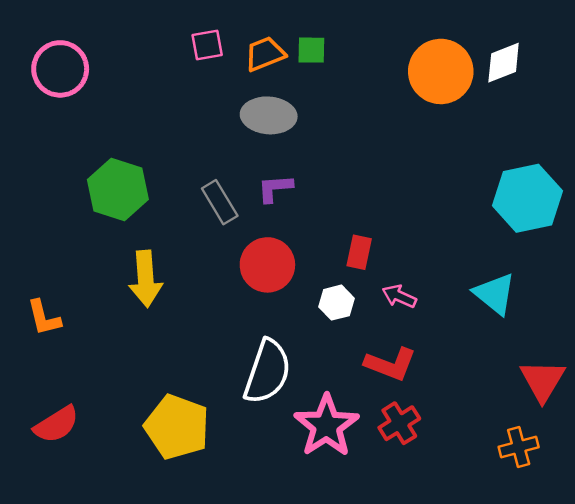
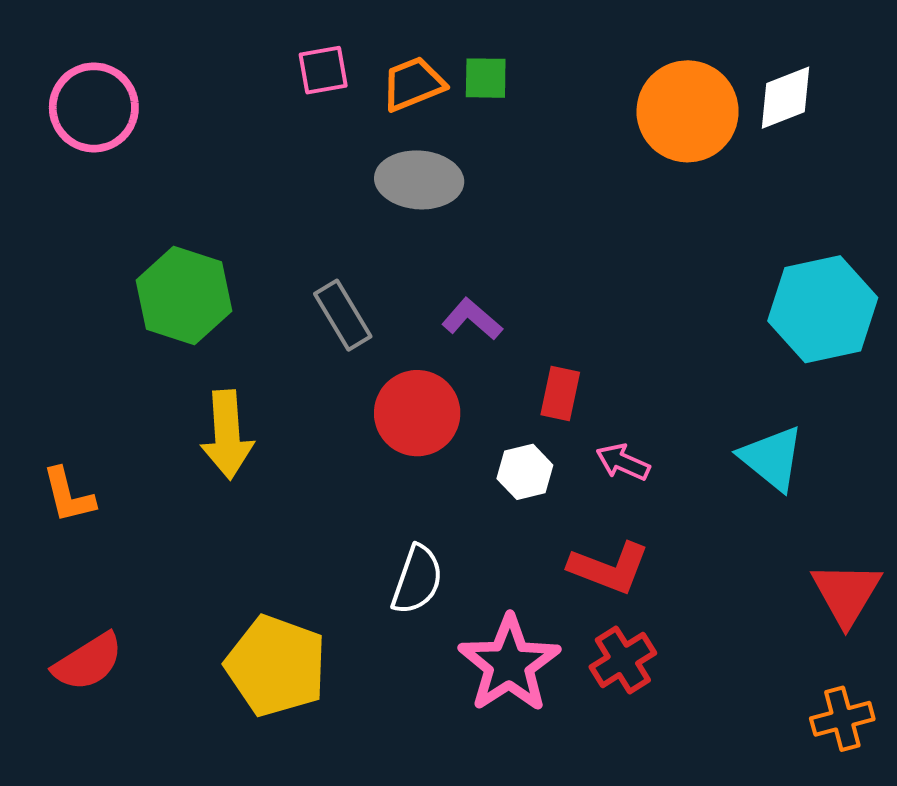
purple L-shape: (275, 188) -> (472, 319), moved, turned 45
white semicircle: (267, 372) -> (417, 580), size x0.7
orange cross: (519, 447) -> (842, 719), moved

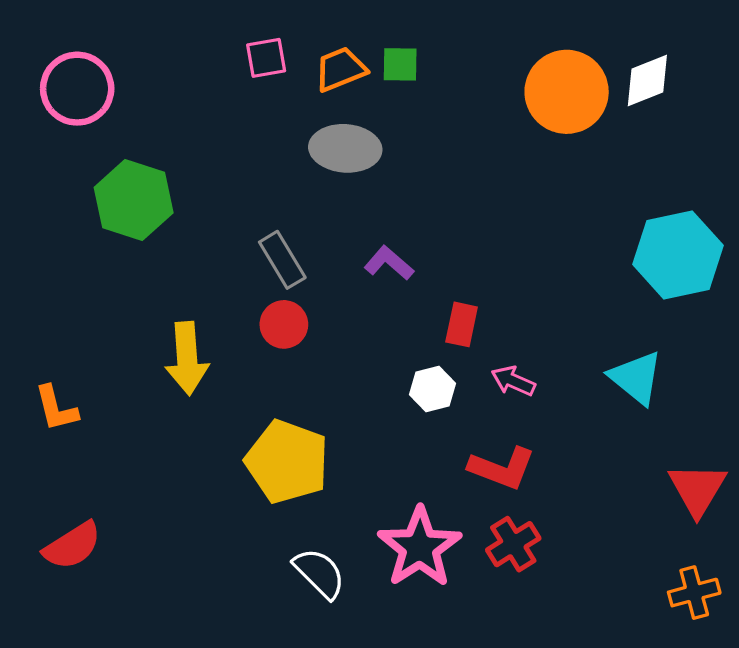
green hexagon: (184, 296) -> (134, 200), moved
red circle: (417, 413) -> (284, 324), moved, size x0.7
white semicircle: (417, 580) -> (319, 573), moved, turned -64
yellow pentagon: (276, 666) -> (287, 462), moved

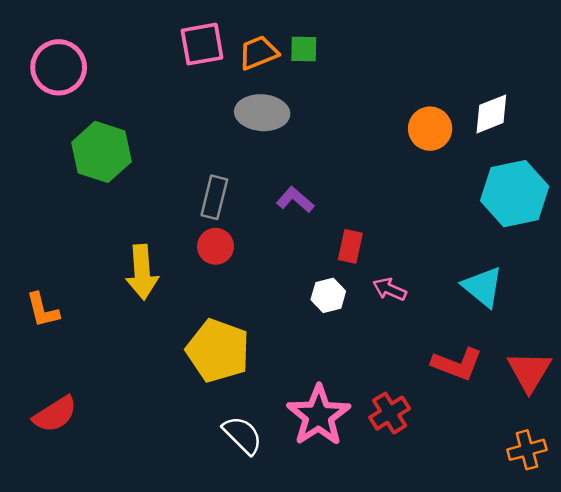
pink square: (266, 58) -> (202, 44), size x1.4
white diamond: (647, 81) -> (491, 114), moved
orange circle: (567, 92) -> (430, 129), moved, size x0.7
gray rectangle: (282, 260) -> (214, 197), turned 45
red L-shape: (502, 468) -> (457, 364), moved

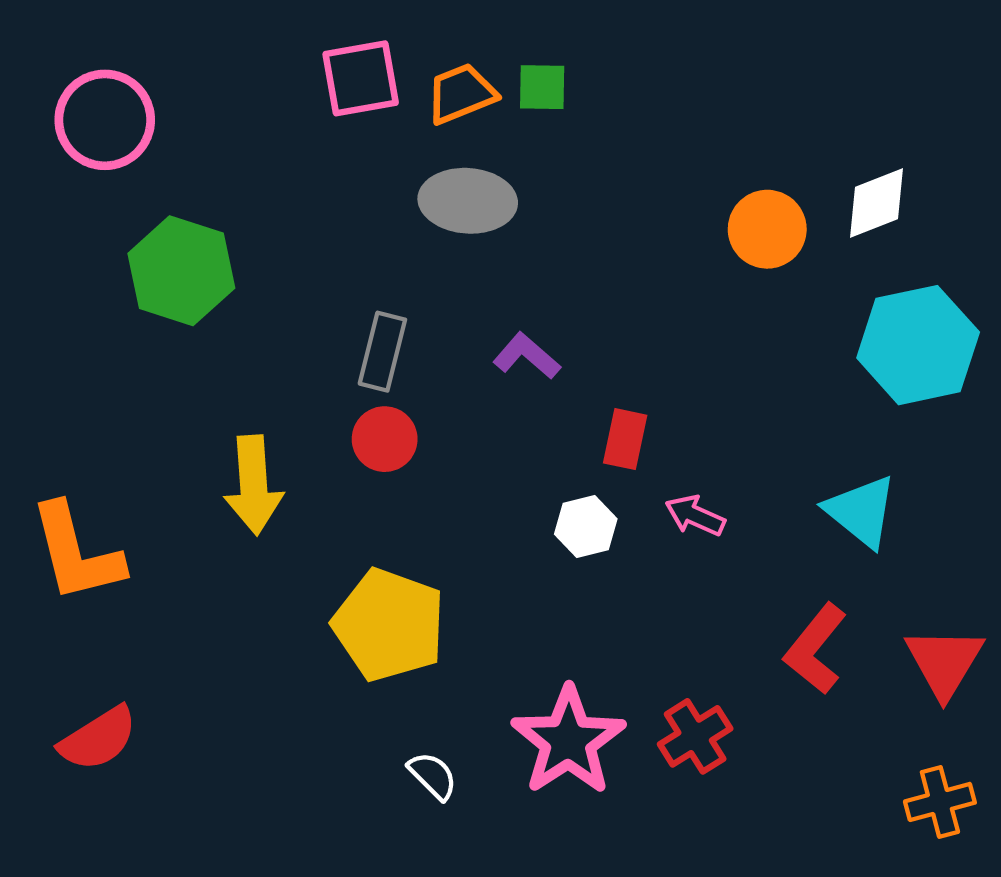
orange L-shape: (43, 310) -> (76, 553), size x1.6
red L-shape: (457, 364) -> (815, 649), turned 108
white semicircle: (242, 435) -> (433, 776), size x0.7

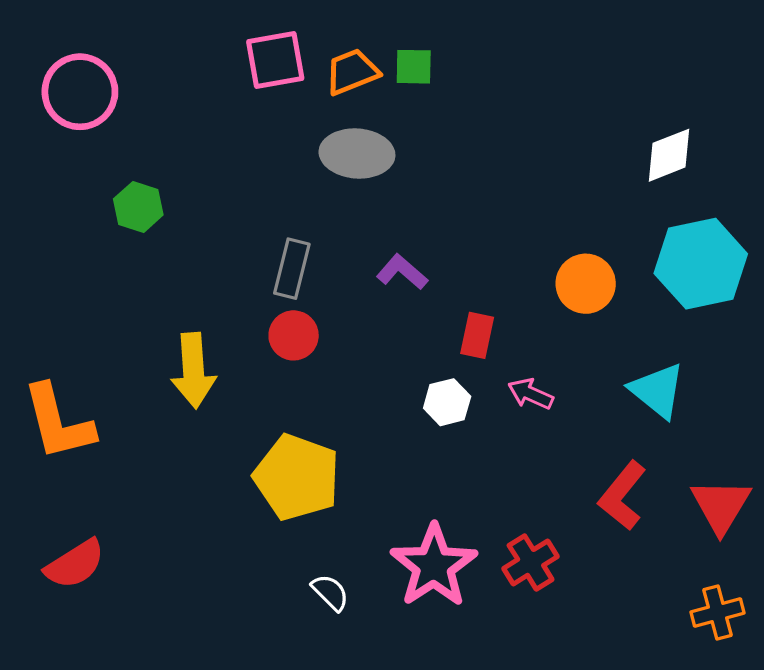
orange circle: (767, 229) -> (586, 284), moved
green hexagon: (181, 271) -> (138, 207), size x0.6

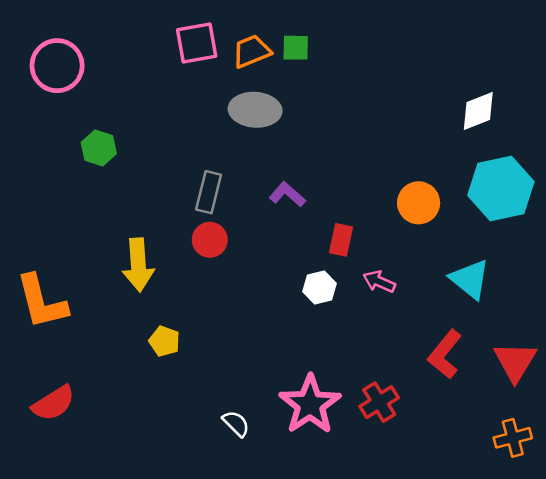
yellow pentagon: (297, 477) -> (164, 341), moved, size x0.5

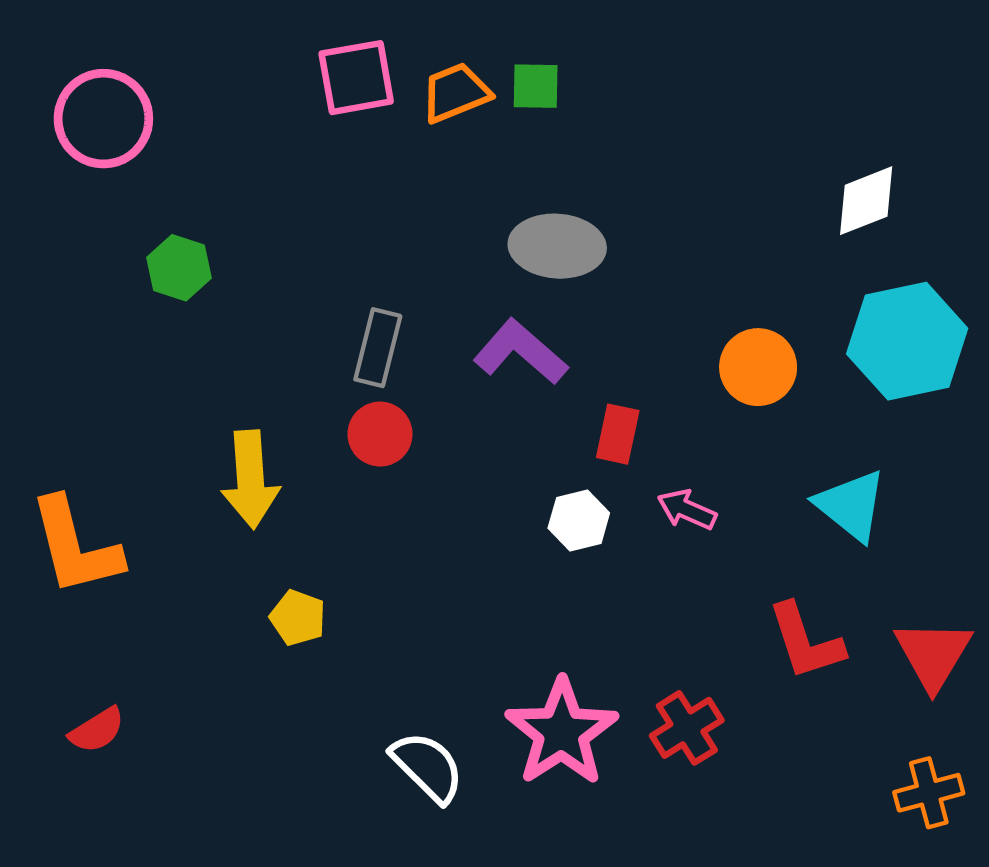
gray ellipse: (255, 110) -> (557, 246), moved
purple L-shape: (287, 194) -> (520, 352), size x1.4
red L-shape: (445, 354) -> (806, 641), turned -57
red semicircle: (53, 403) -> (97, 730), size x0.7
white semicircle: (236, 424) -> (428, 767), size x1.5

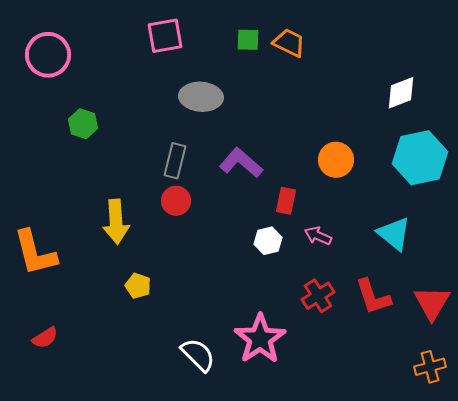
orange trapezoid: (456, 93) -> (289, 43), moved, turned 48
gray ellipse: (557, 246) -> (201, 97), moved
orange circle: (758, 367) -> (336, 160), moved
red cross: (687, 728) -> (318, 296), moved

